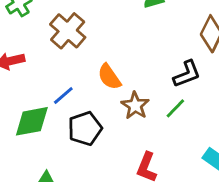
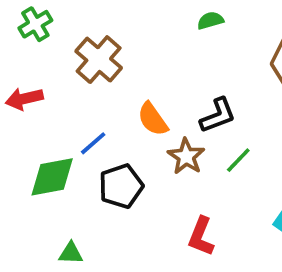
black L-shape: (187, 74) -> (218, 115), moved

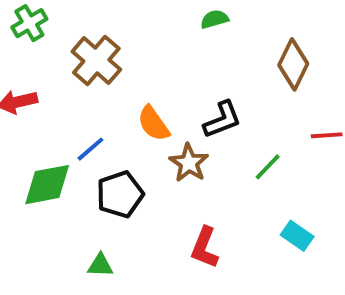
green line: (238, 160) -> (268, 167), moved
green triangle: (71, 253) -> (100, 265), moved

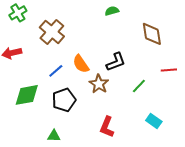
brown diamond: (293, 64) -> (152, 34), turned -35
blue line: (90, 149) -> (56, 71), moved

